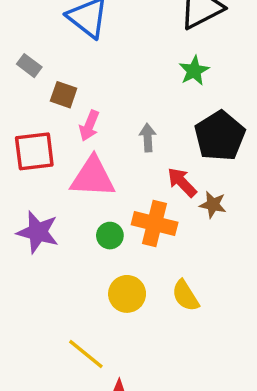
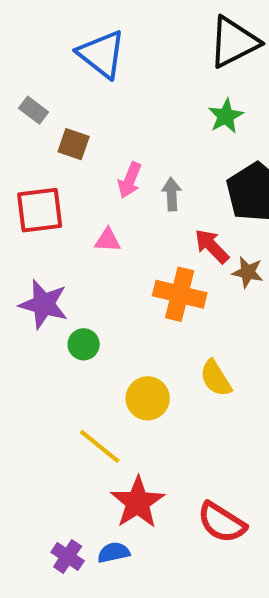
pink arrow: (89, 126) -> (130, 180), moved
pink triangle: (93, 177) -> (108, 240), size x0.5
green circle: (110, 236) -> (84, 344), moved
yellow circle: (127, 294) -> (148, 398), moved

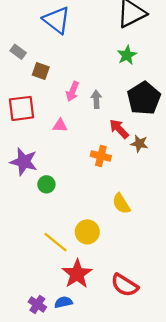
orange cross: (180, 294) -> (101, 156), size x0.7
yellow circle: (148, 398) -> (87, 232), moved

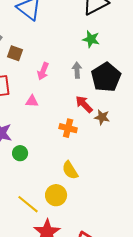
green star: (127, 55) -> (91, 39), turned -30
gray arrow: (96, 99) -> (77, 70), moved
yellow semicircle: (121, 204) -> (70, 170), moved

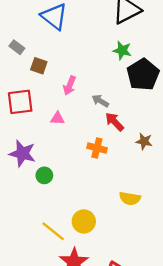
gray arrow: (77, 70) -> (100, 101), moved, turned -56
black pentagon: (106, 77) -> (143, 75), moved
brown star: (102, 117) -> (144, 141), moved
yellow semicircle: (70, 170) -> (130, 198), moved, turned -48

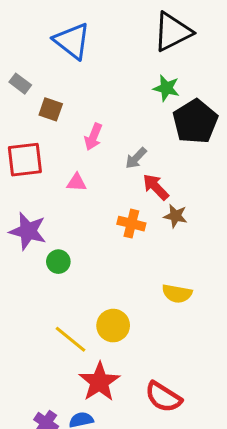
gray arrow: (100, 101) -> (136, 158), turned -77
brown star: (144, 141) -> (176, 216), moved

